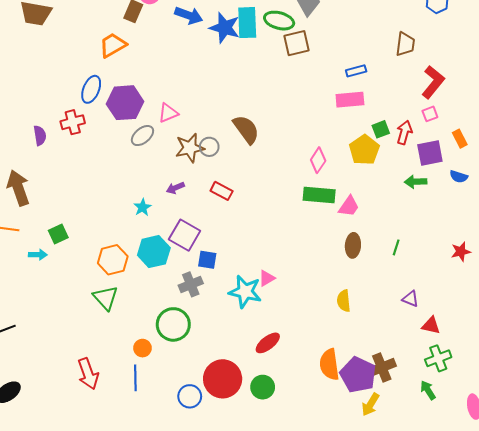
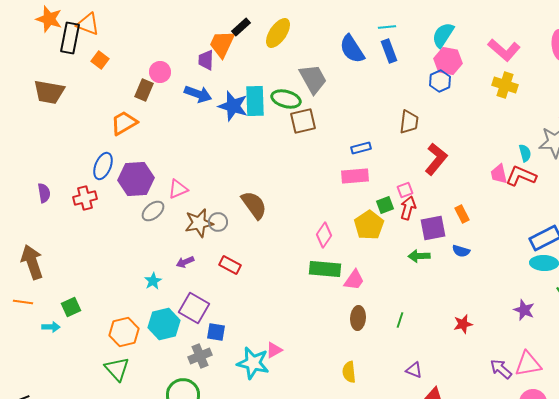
pink square: (430, 114) -> (405, 190), moved
purple semicircle: (40, 136) -> (44, 193), moved

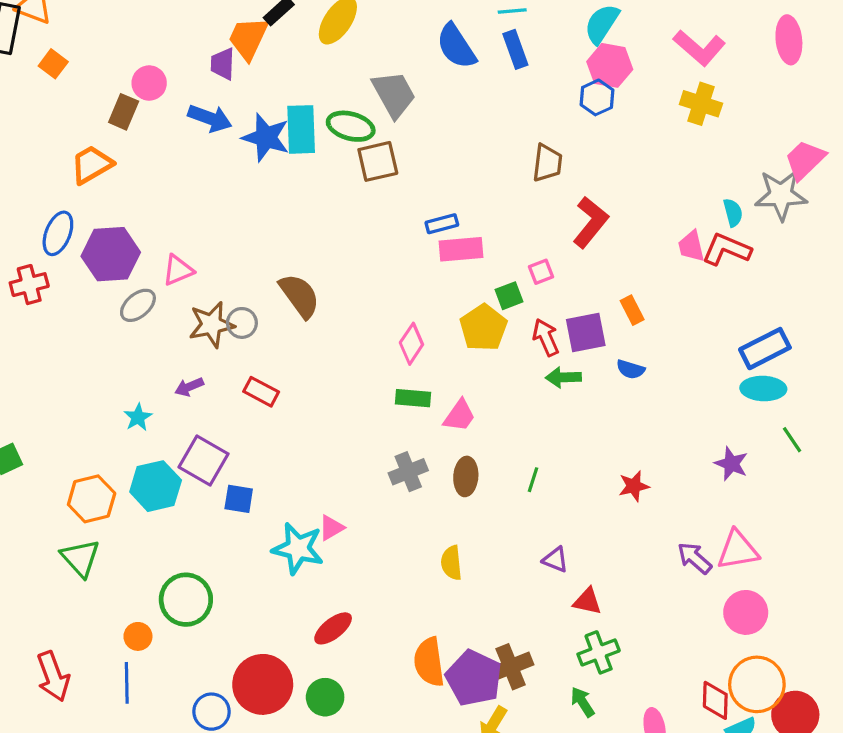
blue rectangle: (361, 148) -> (442, 224), moved
red arrow: (408, 208) -> (546, 337), moved, turned -40
green rectangle: (325, 269) -> (413, 398), size x0.7
gray cross: (200, 356) -> (408, 472), moved

